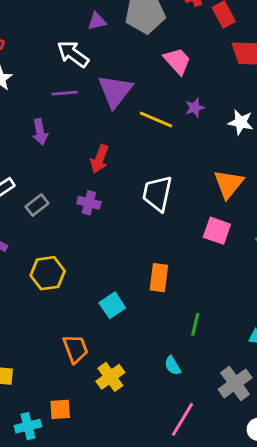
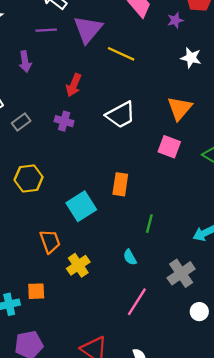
purple star: (195, 108) -> (175, 20), moved
white trapezoid: (157, 194) -> (121, 115), turned -132
cyan square: (112, 305) -> (81, 206), size x1.4

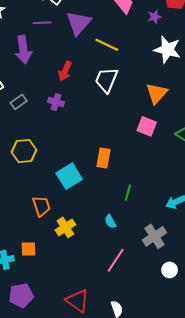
white star: (191, 58) -> (167, 50), size x1.5
purple arrow: (25, 62) -> (23, 50), size x1.5
white trapezoid: (121, 115) -> (106, 80), moved, turned 140

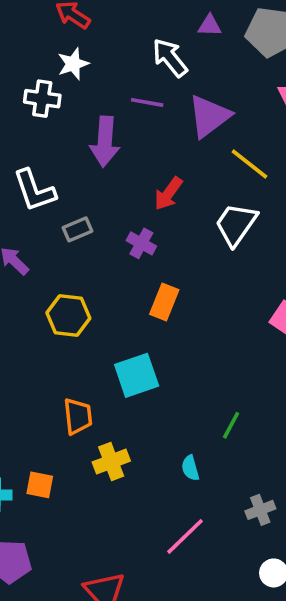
orange rectangle: (104, 158) -> (164, 302), moved
gray cross: (154, 236) -> (260, 510), size x0.7

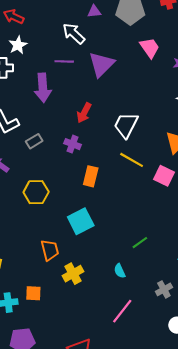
yellow line: (249, 164) -> (132, 160), moved
green line: (231, 425) -> (140, 243), turned 35

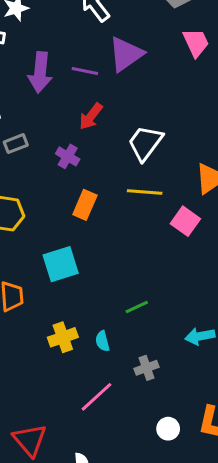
purple line: (64, 61) -> (85, 71), moved
yellow line: (132, 160) -> (145, 192), turned -35
yellow cross: (73, 274) -> (63, 337), moved
gray cross: (164, 289) -> (146, 368), moved

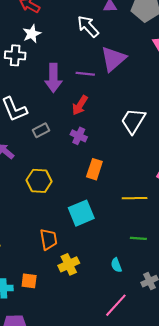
red arrow: (91, 116) -> (80, 105), moved
yellow line: (145, 192) -> (135, 198), moved
green line: (137, 307) -> (138, 238), turned 35
yellow cross: (63, 337) -> (69, 264), moved

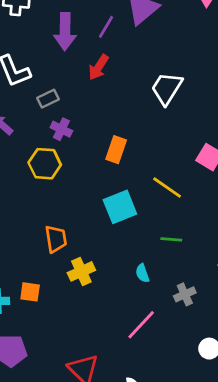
purple line: (85, 74) -> (106, 27), turned -66
purple cross: (79, 136) -> (61, 129), moved
yellow line: (135, 198) -> (167, 188), turned 35
cyan square: (81, 213) -> (120, 207), moved

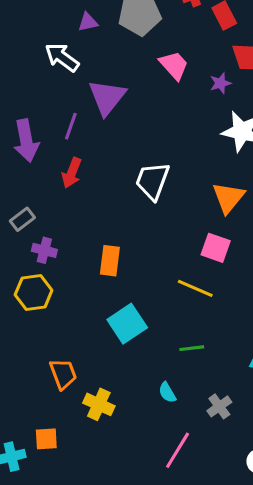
yellow line: (167, 188) -> (195, 288), moved
yellow cross: (81, 271) -> (99, 404), turned -30

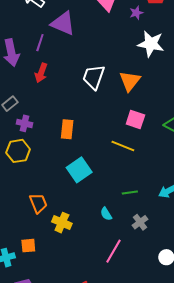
purple triangle: (107, 97) -> (63, 23), turned -44
orange triangle: (228, 198) -> (130, 81), moved
green line: (192, 348) -> (130, 193), moved

